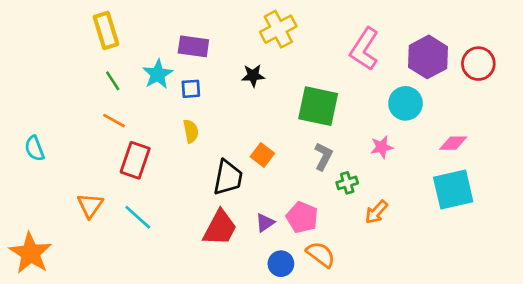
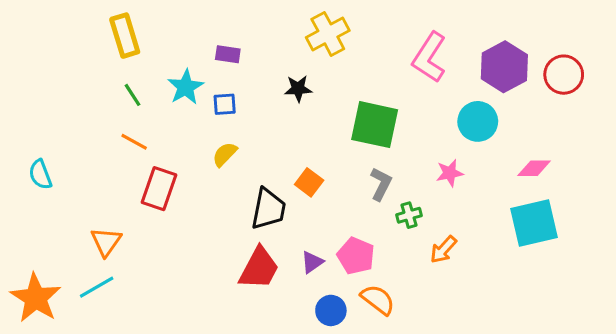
purple rectangle: (193, 46) -> (228, 54), size x0.7
yellow semicircle: (191, 131) -> (225, 154), turned -125
cyan line: (138, 217) -> (97, 287), moved, turned -72

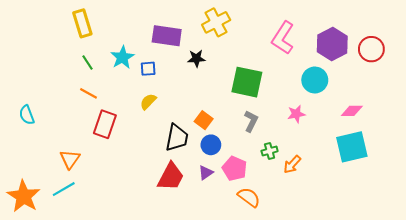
purple rectangle: (228, 54) -> (167, 36), moved, size x1.8
green cross: (409, 215) -> (270, 151), moved
blue circle: (331, 310) -> (211, 145), moved

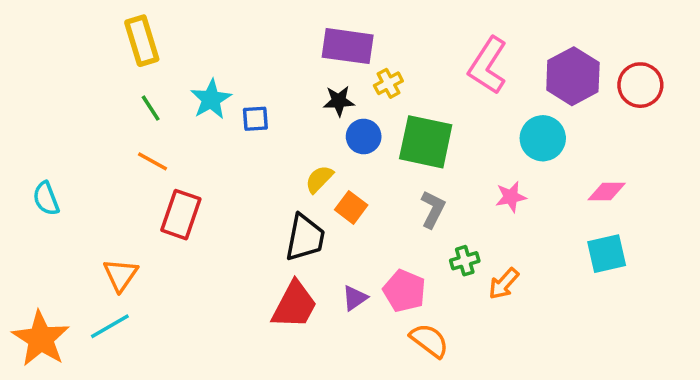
yellow cross: (216, 22) -> (388, 83), moved, size x0.6
purple rectangle: (167, 36) -> (348, 46), moved
yellow semicircle: (148, 102) -> (319, 179), moved
blue circle: (211, 145) -> (364, 136), moved
cyan square: (352, 147) -> (607, 254), size x0.7

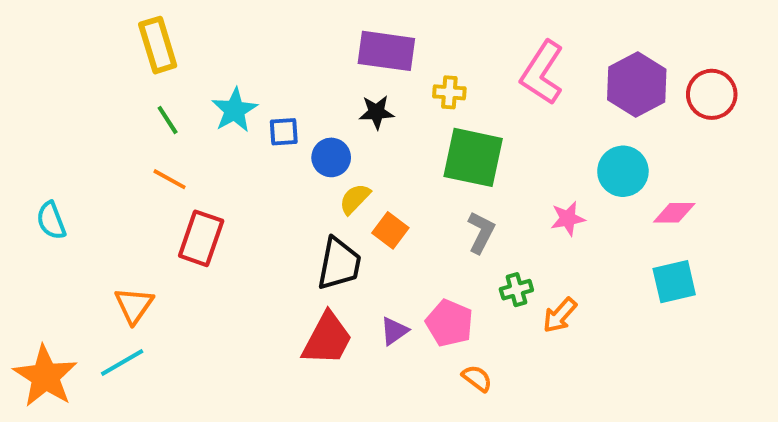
yellow cross: (388, 83) -> (449, 92), moved, turned 32
blue circle: (364, 136) -> (331, 157), moved
cyan circle: (543, 138) -> (623, 171), moved
orange semicircle: (429, 341) -> (477, 378), size x0.7

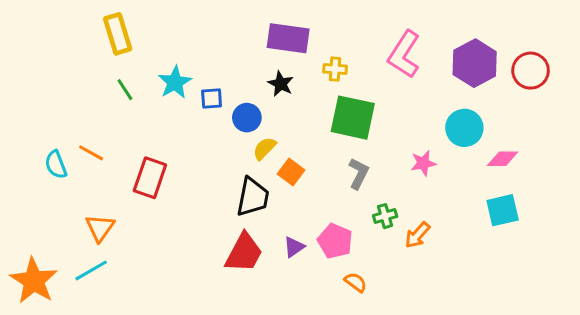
black star: (377, 112) -> (281, 84), turned 30
orange line: (169, 179) -> (91, 153), moved
cyan semicircle: (51, 221) -> (56, 165), moved

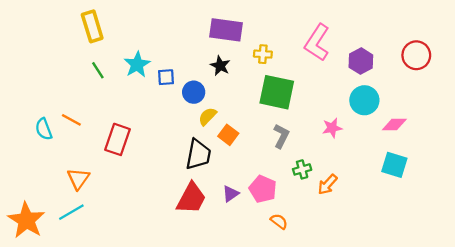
purple hexagon: (475, 63) -> (361, 61), moved, size x0.7
cyan square: (503, 210) -> (394, 165), turned 30

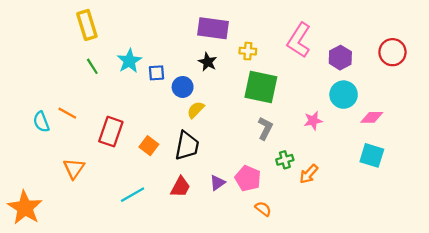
orange square: (228, 135) -> (149, 146), moved
red trapezoid: (191, 198) -> (180, 187), size x0.7
cyan line: (71, 212) -> (133, 195), moved

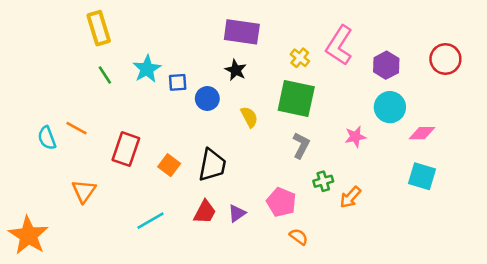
yellow cross: (248, 51) -> (300, 58), moved, turned 35
yellow semicircle: (196, 110) -> (249, 117), moved, turned 108
purple triangle: (217, 183) -> (237, 213), moved

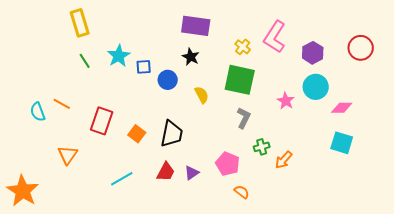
pink star: (355, 137) -> (286, 101), moved, turned -30

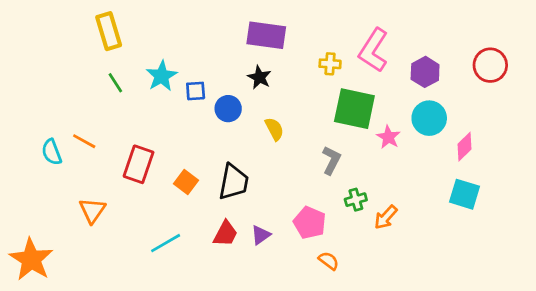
yellow cross: (243, 47) -> (330, 64), turned -35
green square: (240, 80) -> (354, 109), moved
pink diamond: (342, 108) -> (464, 147), turned -45

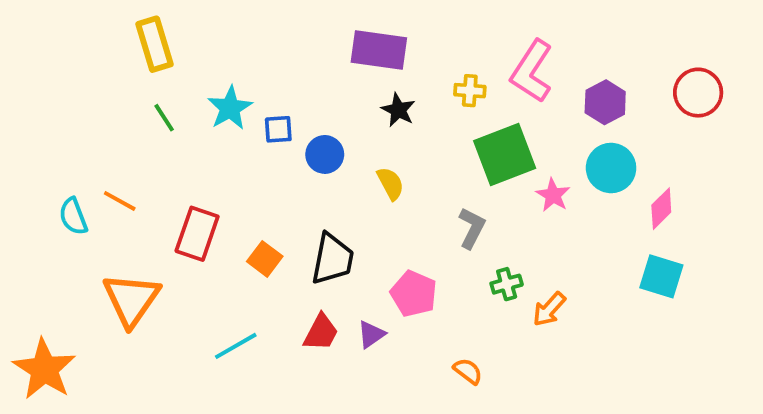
black star: (259, 77) -> (398, 110), moved
green square: (354, 109) -> (505, 154), turned -33
orange triangle: (92, 210) -> (131, 300), size x1.5
pink pentagon: (310, 223) -> (414, 294), moved

